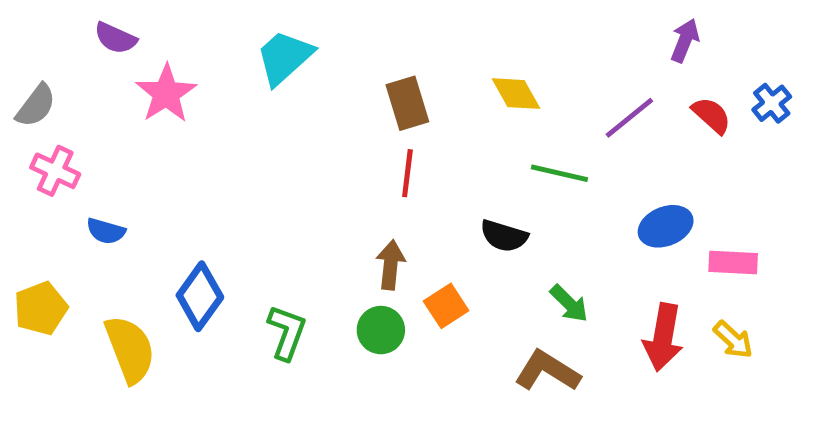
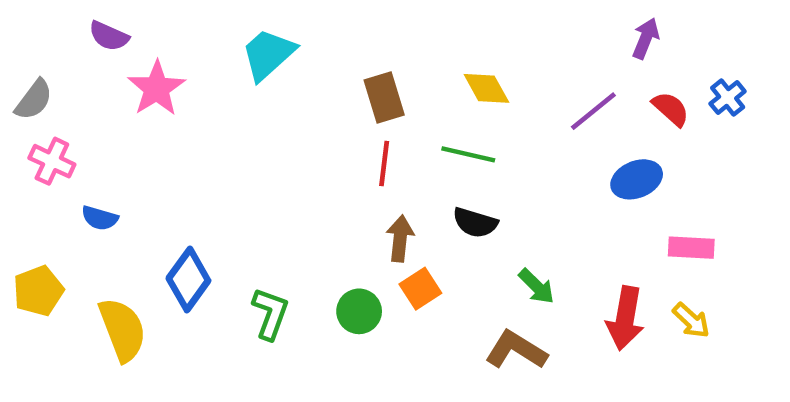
green line: (559, 173) -> (468, 154), moved
blue ellipse: (666, 226) -> (637, 179), moved
brown arrow: (391, 265) -> (400, 239), moved

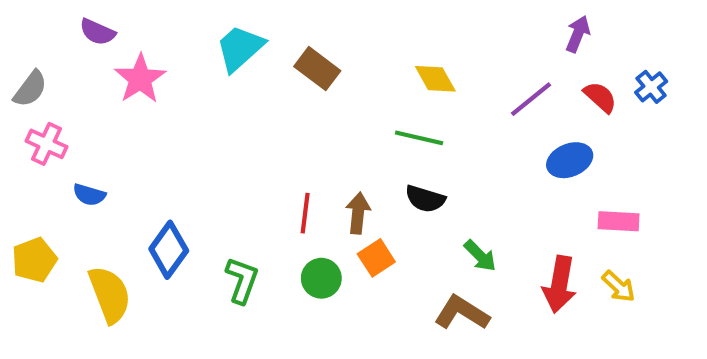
brown rectangle: (384, 97) -> (317, 69), moved, turned -36
red line: (384, 163) -> (305, 213), moved

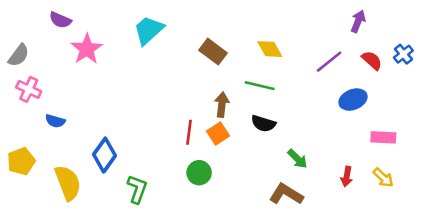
brown rectangle: (317, 69) -> (213, 52), moved
brown arrow: (358, 213) -> (222, 105), moved
orange square: (376, 258) -> (218, 134), moved
green L-shape: (242, 280) -> (137, 189), moved
red arrow: (559, 284) -> (347, 176), size x0.6

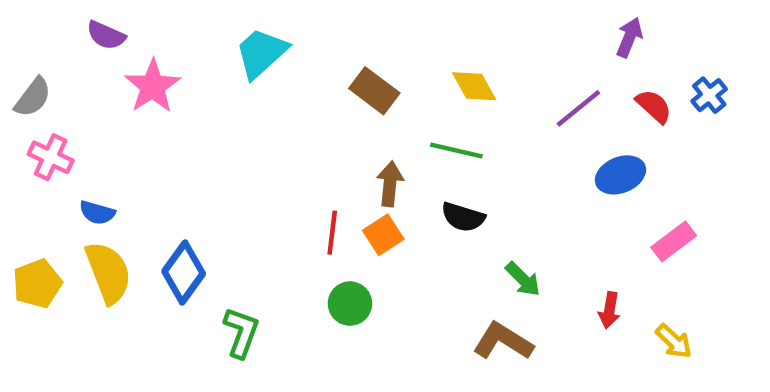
pink rectangle: (383, 137) -> (674, 241), turned -40
yellow arrow: (383, 178) -> (674, 341), moved
yellow semicircle: (68, 183) -> (108, 273), moved

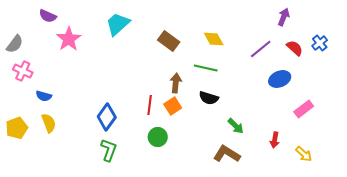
yellow semicircle: (108, 273) -> (49, 123), size x0.7
blue diamond: (184, 273) -> (107, 117), moved

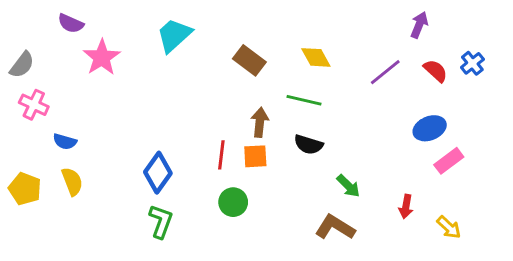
blue ellipse: (280, 79) -> (430, 128), moved
orange square: (173, 106) -> (255, 156), turned 30
yellow pentagon: (17, 128) -> (25, 189), turned -30

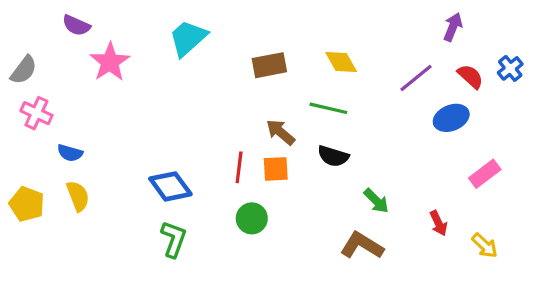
brown rectangle: (249, 60) -> (269, 65), turned -48
brown arrow: (260, 122) -> (281, 132), turned -56
blue ellipse: (430, 128) -> (451, 118), moved
blue diamond: (158, 173) -> (170, 186), turned -72
red arrow: (406, 207) -> (438, 223), turned -35

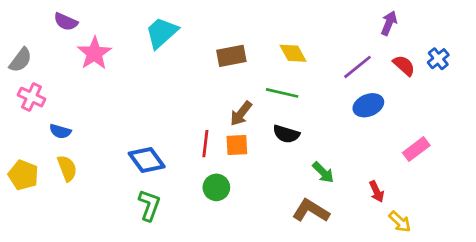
blue ellipse: (451, 118) -> (368, 105), moved
brown arrow: (281, 132) -> (241, 113), turned -92
yellow arrow: (485, 245) -> (400, 222), moved

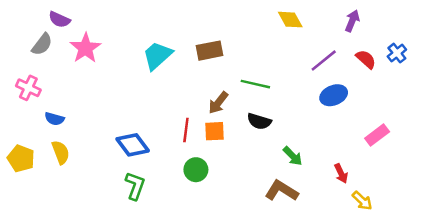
cyan trapezoid: (162, 33) -> (157, 56), moved
yellow diamond: (293, 53) -> (290, 20), moved
gray semicircle: (21, 60) -> (42, 44), moved

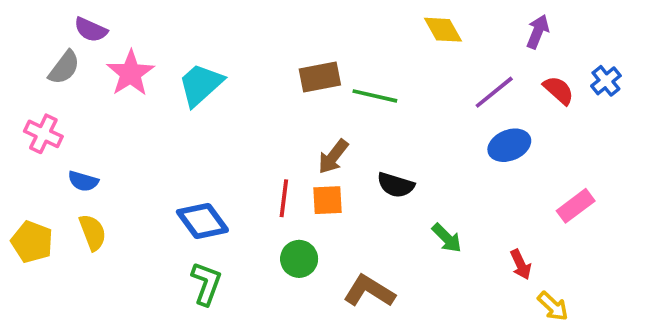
cyan trapezoid: (157, 56) -> (201, 85), moved
green line: (255, 84) -> (375, 96), moved
brown L-shape: (282, 191) -> (369, 291), moved

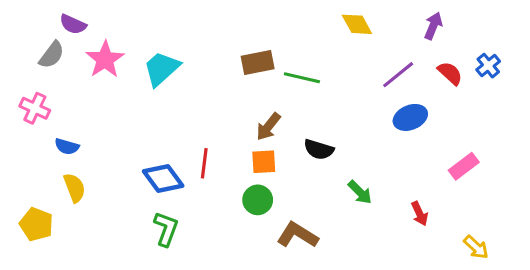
red line: (284, 198) -> (204, 163), moved
yellow pentagon: (32, 242) -> (36, 224), moved
green circle: (299, 259) -> (258, 200), moved
yellow arrow: (553, 306) -> (476, 247), moved

